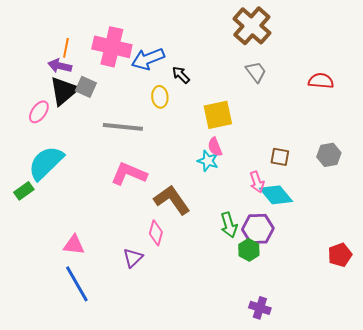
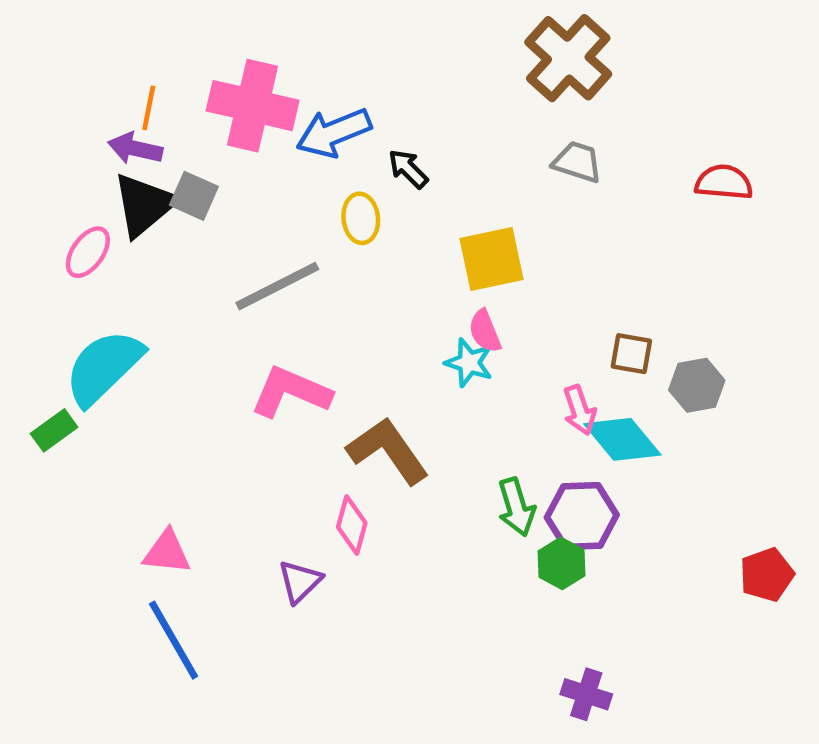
gray trapezoid: (256, 72) -> (577, 162), turned -35
gray line: (123, 127) -> (277, 286), turned -33
gray hexagon: (329, 155) -> (697, 385), moved

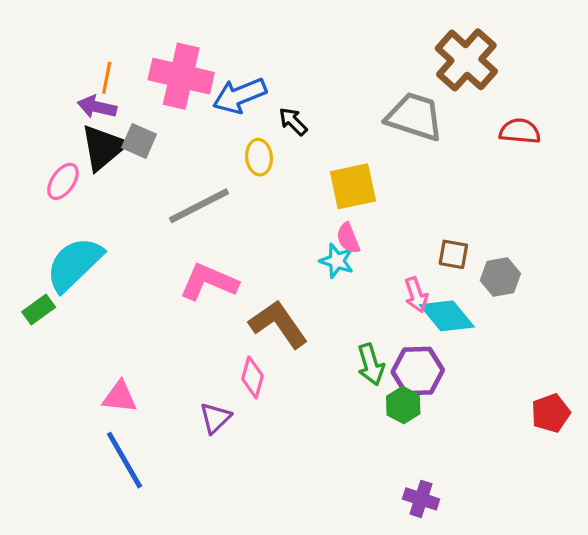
brown cross: (568, 58) -> (466, 60), moved
gray trapezoid: (577, 162) -> (415, 117), size x1.6

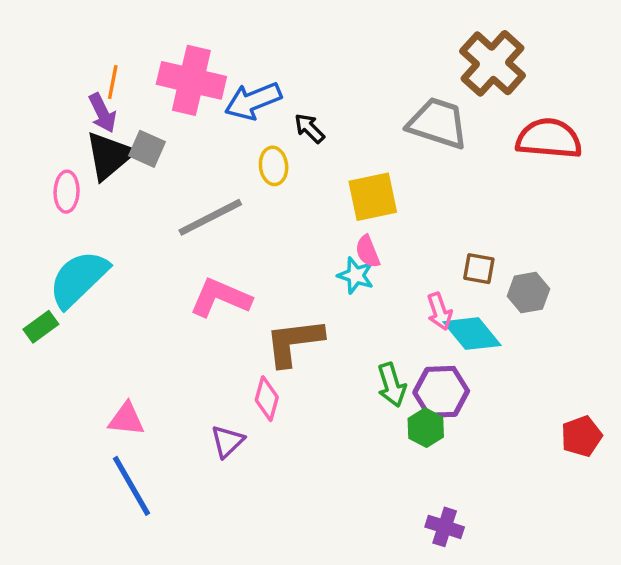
purple arrow: (97, 107) -> (102, 113), turned -129
red semicircle: (520, 131) -> (549, 139), size x1.5
pink ellipse: (63, 181) -> (67, 192), turned -33
brown L-shape: (278, 324) -> (294, 342), turned -62

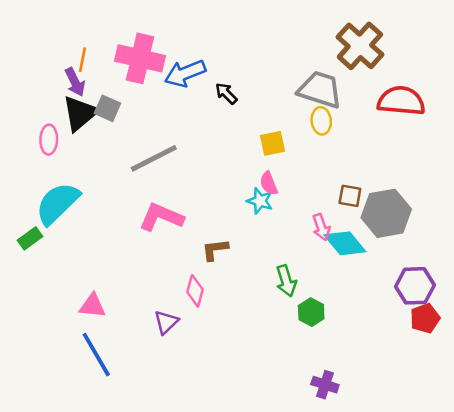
yellow ellipse: (274, 166) -> (321, 121), moved
yellow square: (373, 197) -> (272, 143), size x0.7
gray hexagon: (528, 293) -> (386, 213), size x1.6
brown L-shape: (294, 342) -> (215, 250), size x0.6
purple hexagon: (441, 392) -> (415, 286), moved

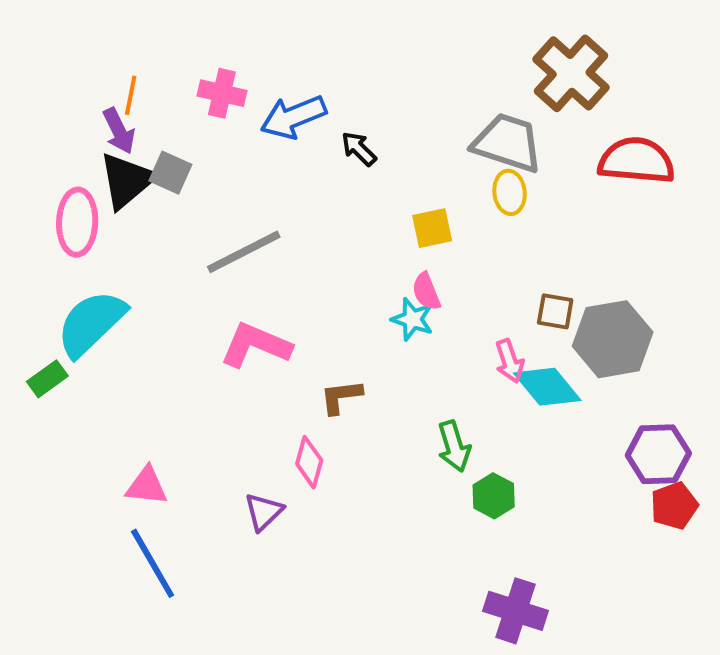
pink cross: (140, 58) -> (222, 93), size x0.6
pink ellipse: (49, 140) -> (77, 222), size x1.4
purple cross: (325, 385) -> (515, 611), size x1.4

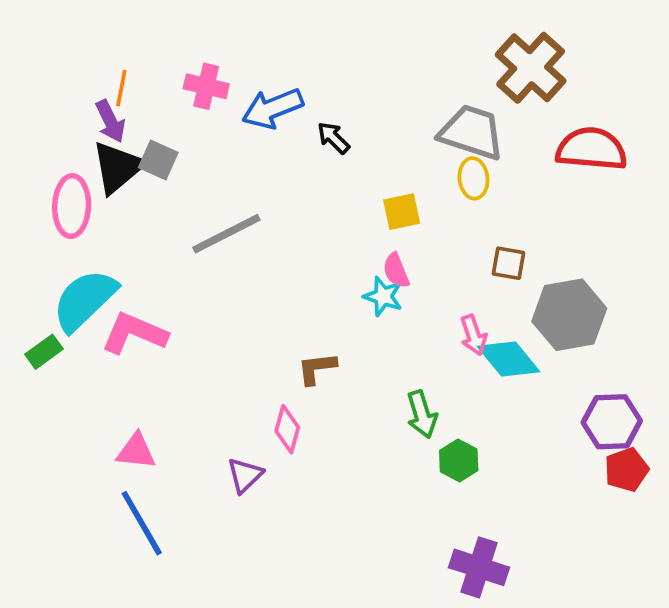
brown square: (555, 311) -> (509, 263), moved
pink L-shape: (256, 345) -> (134, 333), moved

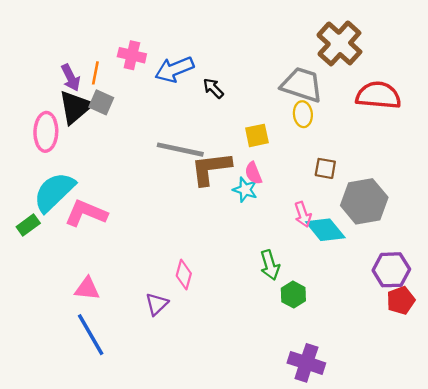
orange line: (121, 88) -> (95, 73), moved
gray line: (226, 234) -> (180, 150), moved, turned 39
brown L-shape: (317, 368) -> (211, 168), moved, size x1.6

